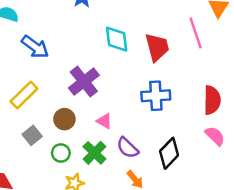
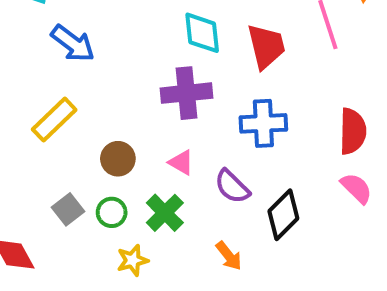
purple cross: (84, 82) -> (186, 93), moved, turned 32
gray square: (32, 135) -> (68, 209), moved
purple semicircle: (128, 148) -> (232, 187), moved

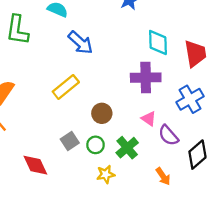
blue cross: (263, 123) -> (190, 99), turned -32
pink triangle: (181, 162) -> (149, 119), moved

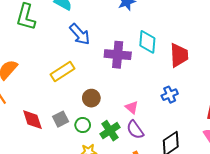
purple cross: (146, 78) -> (118, 55), moved
blue cross: (190, 99) -> (170, 95), size x0.7
purple semicircle: (168, 135) -> (135, 130), moved
red diamond: (35, 165) -> (32, 120), moved

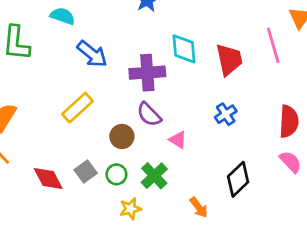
purple semicircle: (135, 130) -> (149, 114), moved

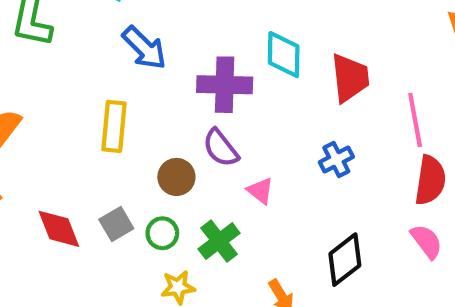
pink line: (273, 45) -> (415, 120), moved
yellow rectangle: (77, 108) -> (114, 126), turned -48

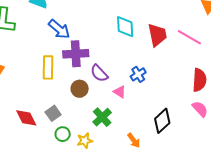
purple cross: (225, 85) -> (76, 54), moved
pink line: (415, 120) -> (189, 37), moved, turned -45
blue cross: (336, 160) -> (138, 74), moved
green circle: (162, 233) -> (63, 134), moved

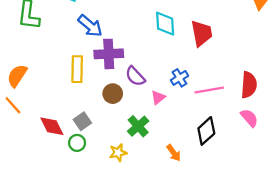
pink line: (189, 37) -> (209, 90), moved, turned -40
pink triangle: (120, 92) -> (158, 98), turned 48
green circle: (63, 134) -> (77, 143), moved

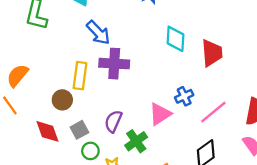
purple semicircle: (135, 76) -> (113, 121), moved, turned 60
pink line: (209, 90) -> (213, 112), turned -36
brown circle: (113, 94) -> (62, 100), moved
pink triangle: (158, 98) -> (160, 114), size x1.5
green circle: (77, 143) -> (90, 151), moved

